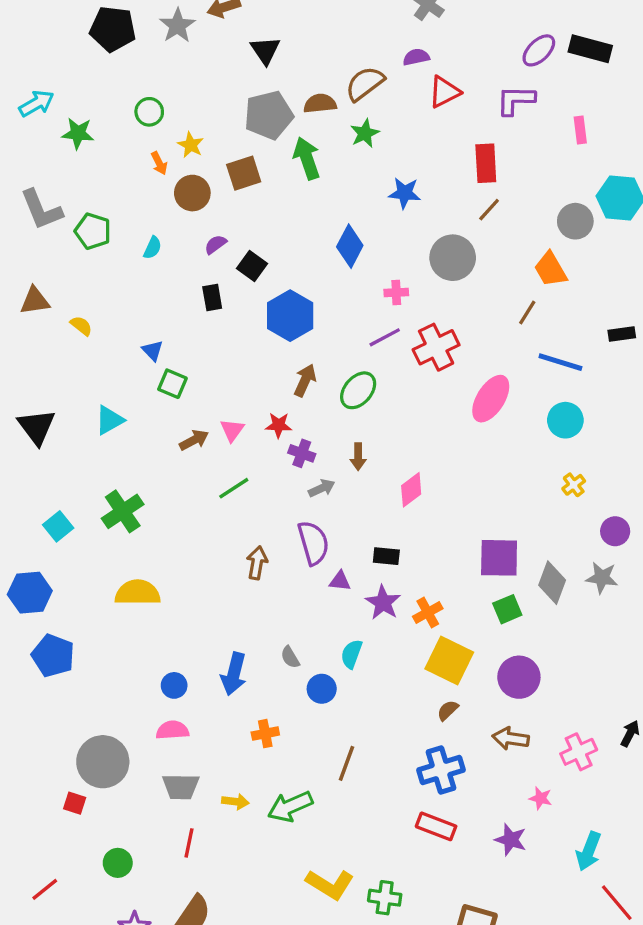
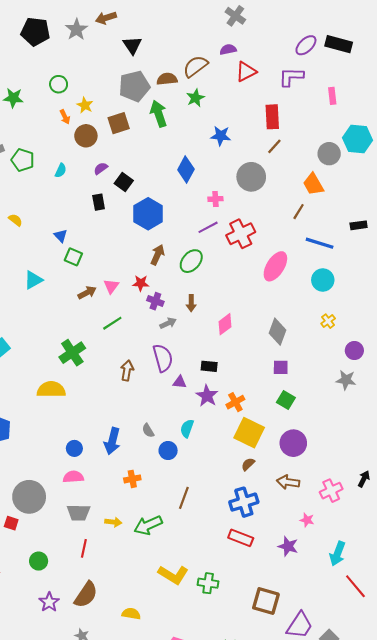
green cross: (123, 511) -> (72, 353), moved
purple square: (499, 558) -> (281, 367), size x0.6
gray diamond: (552, 583) -> (278, 332), moved
green square: (507, 609) -> (286, 400), turned -36

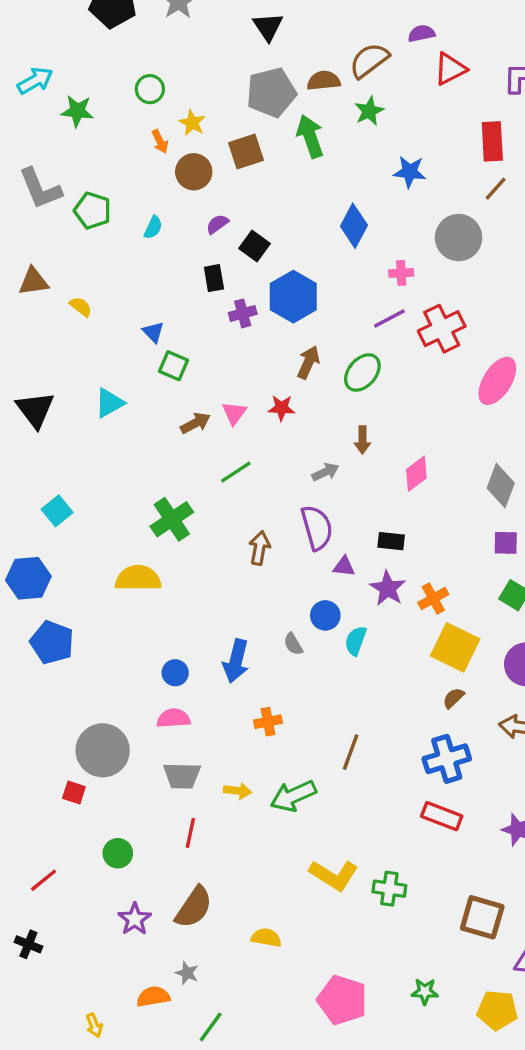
purple cross: (155, 301) -> (243, 313), moved, turned -35
blue circle: (168, 451) -> (325, 615), moved

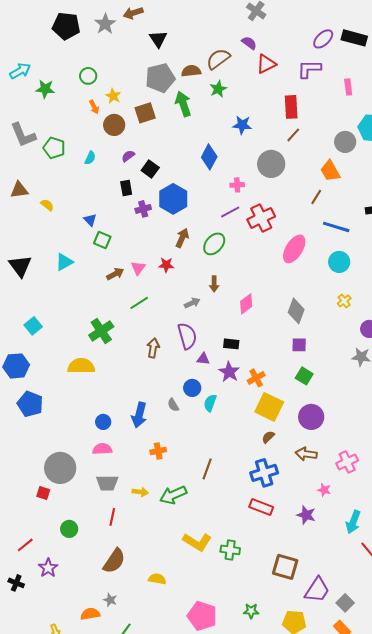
purple semicircle: (421, 33) -> (249, 43), turned 49
purple star: (135, 919) -> (48, 568), moved

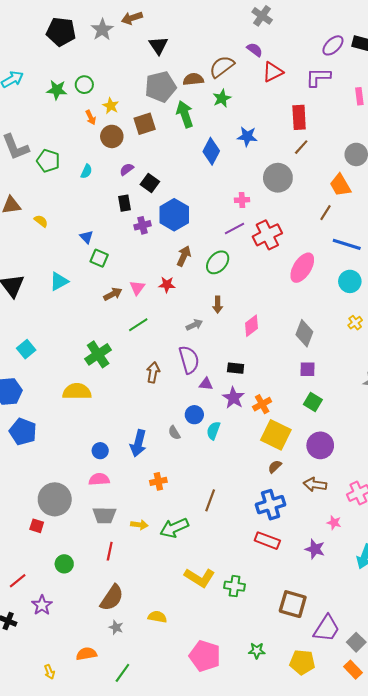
green star: (45, 89) -> (57, 90), moved
blue diamond: (209, 157) -> (211, 151), moved
gray star: (110, 600) -> (116, 627), moved

